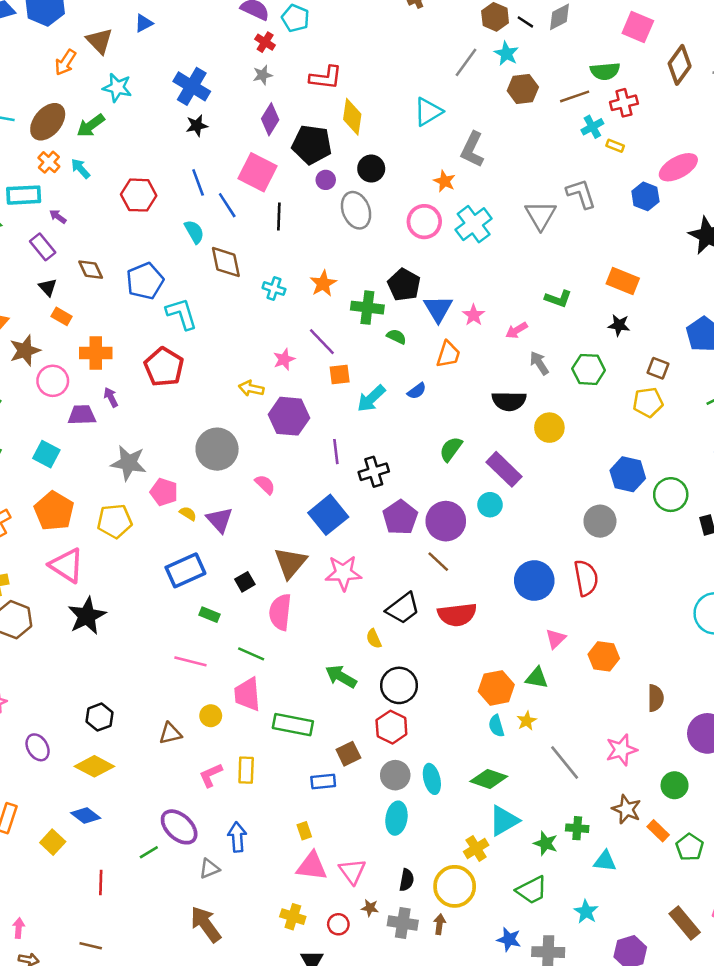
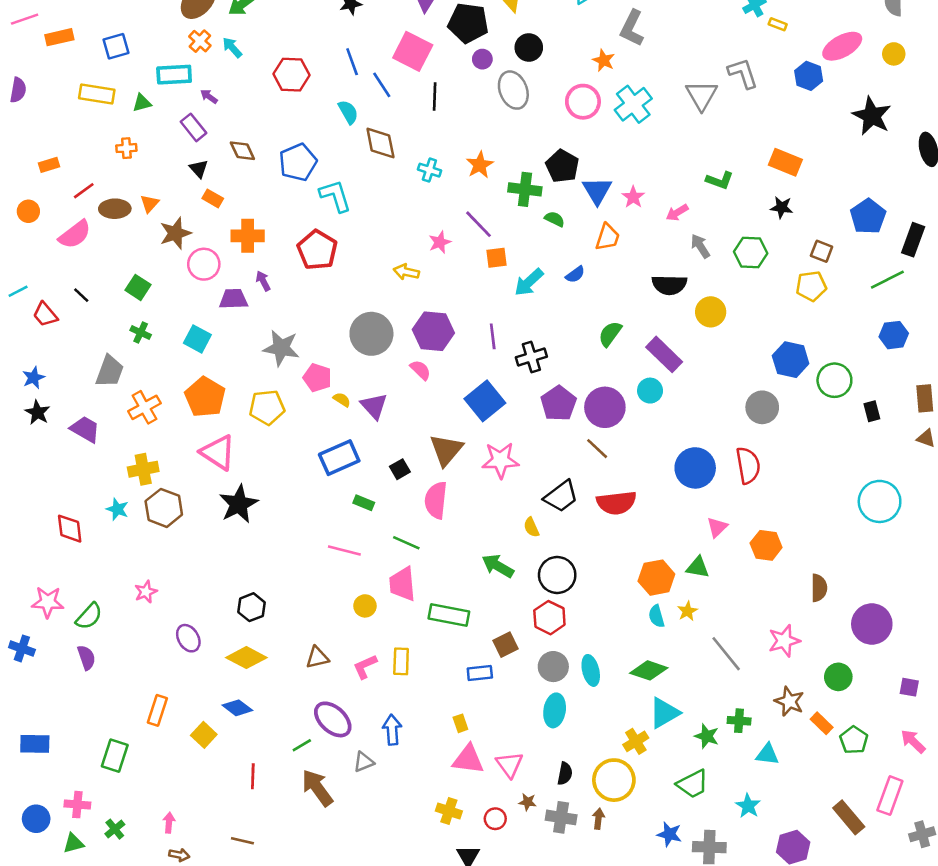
purple hexagon: (289, 416) -> (433, 331), moved
brown triangle: (170, 733) -> (317, 658), moved
brown arrow: (206, 924) -> (317, 788), moved

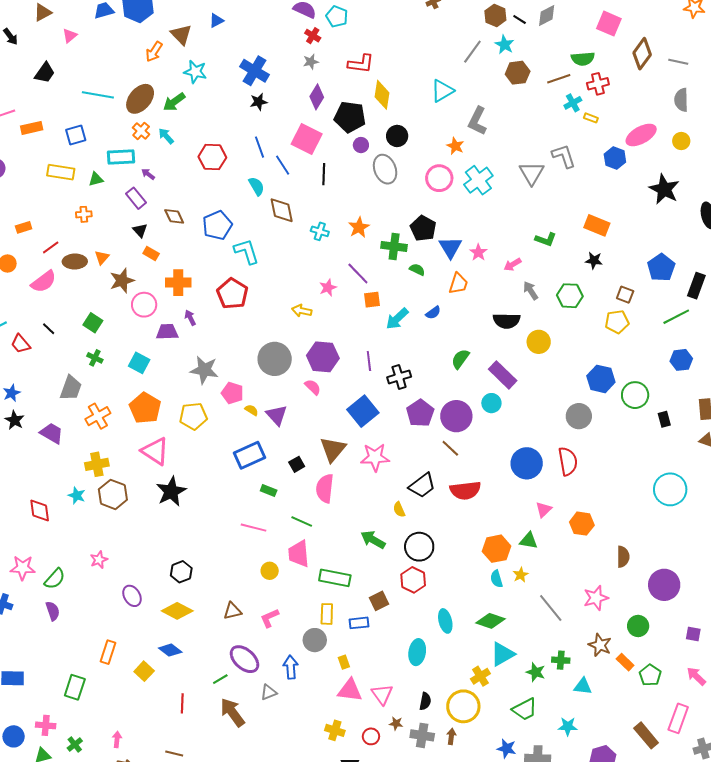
yellow rectangle: (401, 661) -> (327, 614), moved
gray circle: (553, 667) -> (315, 640), moved
cyan star: (748, 806) -> (568, 726), turned -30

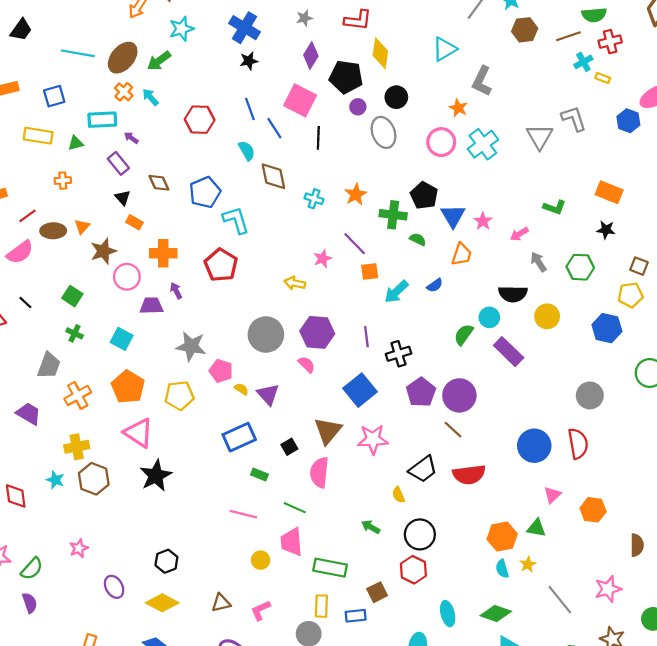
cyan star: (195, 72) -> (181, 29), turned -30
blue hexagon: (601, 379) -> (607, 328), moved
cyan circle: (491, 403) -> (489, 317), moved
green arrow: (373, 540) -> (371, 527), size x0.7

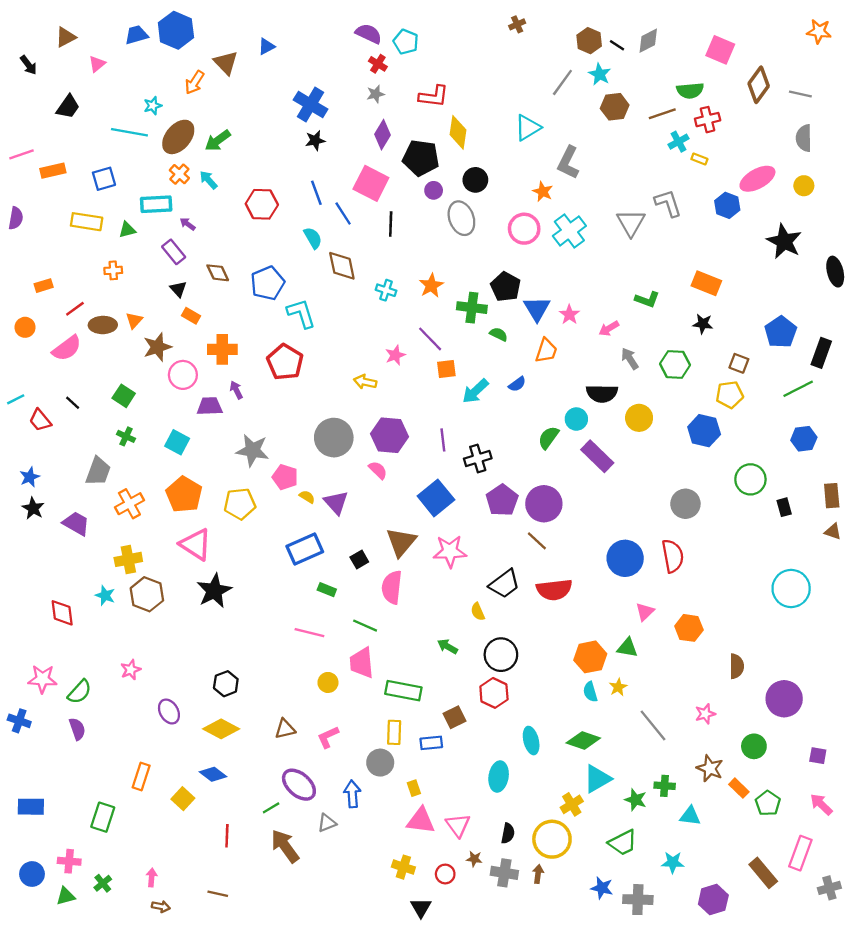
cyan star: (181, 29) -> (153, 106), moved, size x0.7
pink star: (608, 589) -> (705, 714), size x0.7

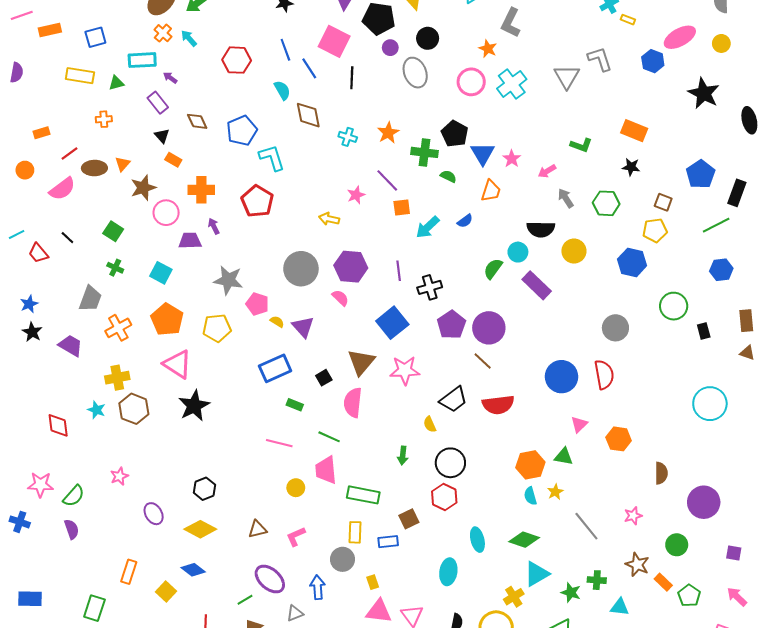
green arrow: (448, 647) -> (403, 456), turned -114

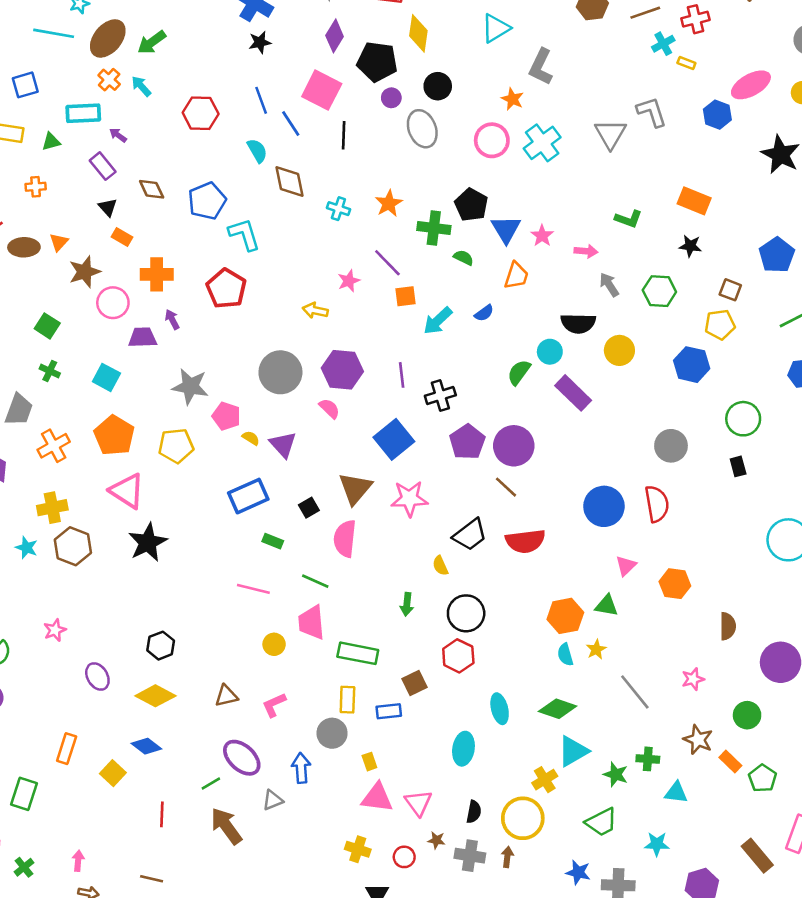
pink arrow: (547, 171) -> (586, 251), turned -144
black rectangle: (704, 331) -> (738, 466), moved

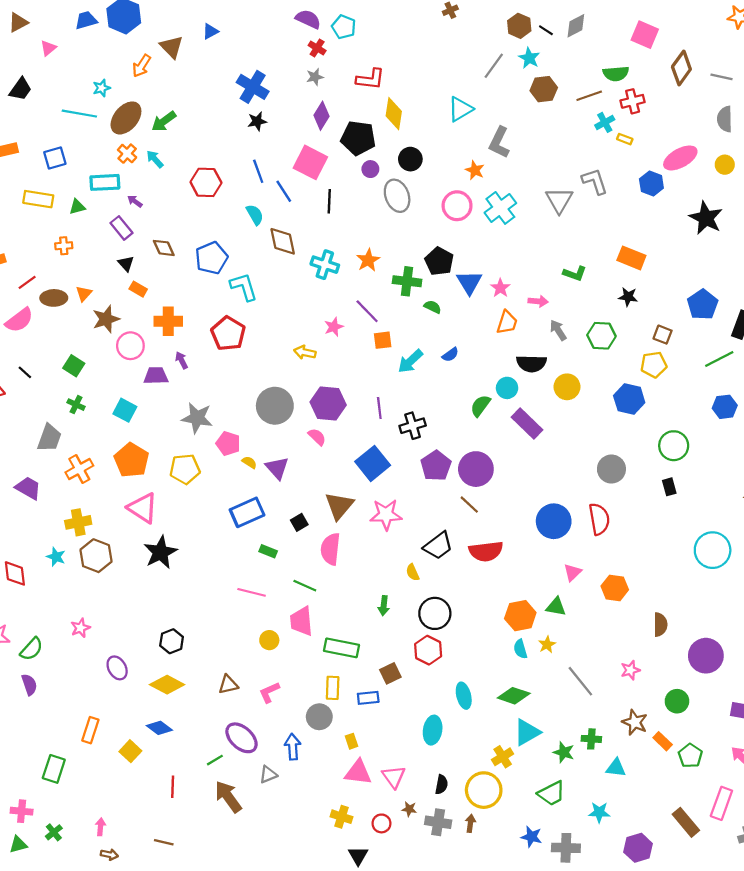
cyan cross: (338, 209) -> (325, 265), size x1.4
orange trapezoid: (516, 276) -> (507, 322), moved

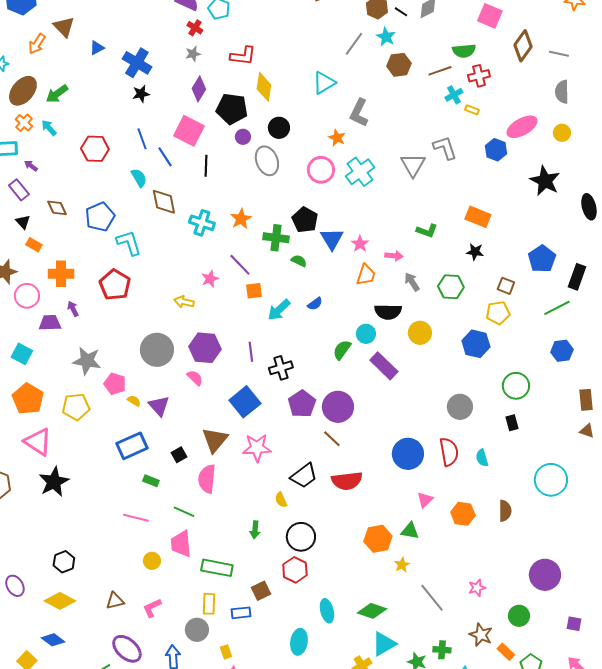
blue triangle: (210, 31) -> (97, 48), moved
brown semicircle: (660, 625) -> (505, 511), moved
cyan semicircle: (520, 649) -> (482, 458), moved

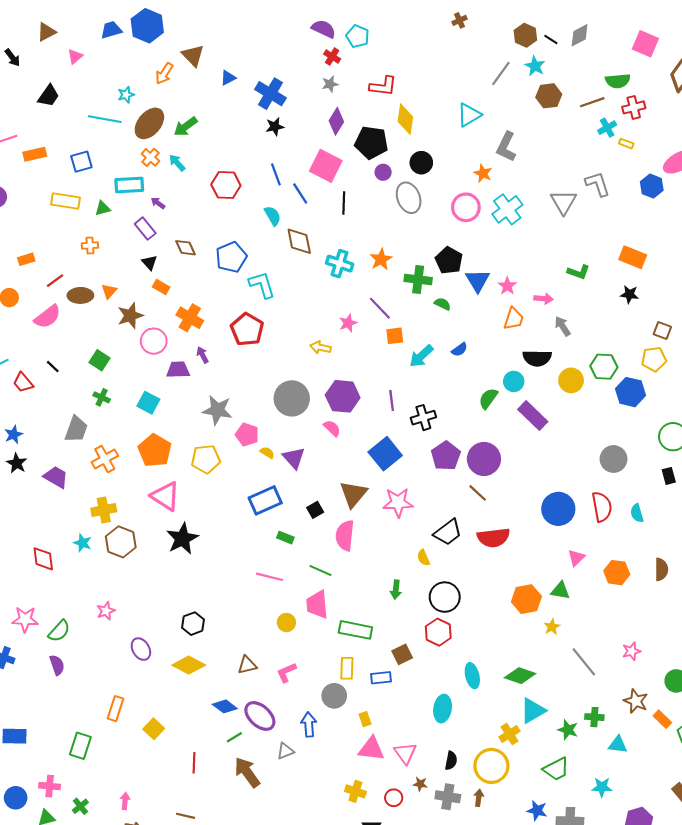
orange cross: (61, 274) -> (190, 318), turned 30
green hexagon: (451, 287) -> (604, 367), moved
blue diamond: (53, 640) -> (225, 706), moved

